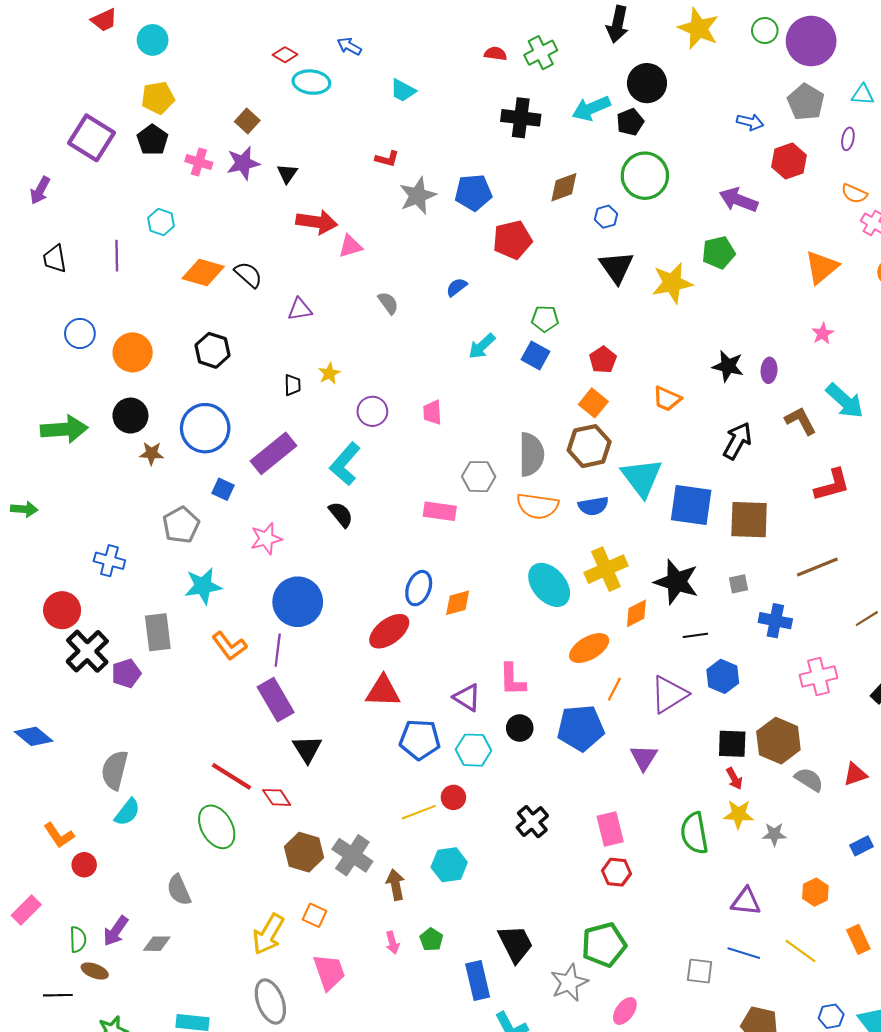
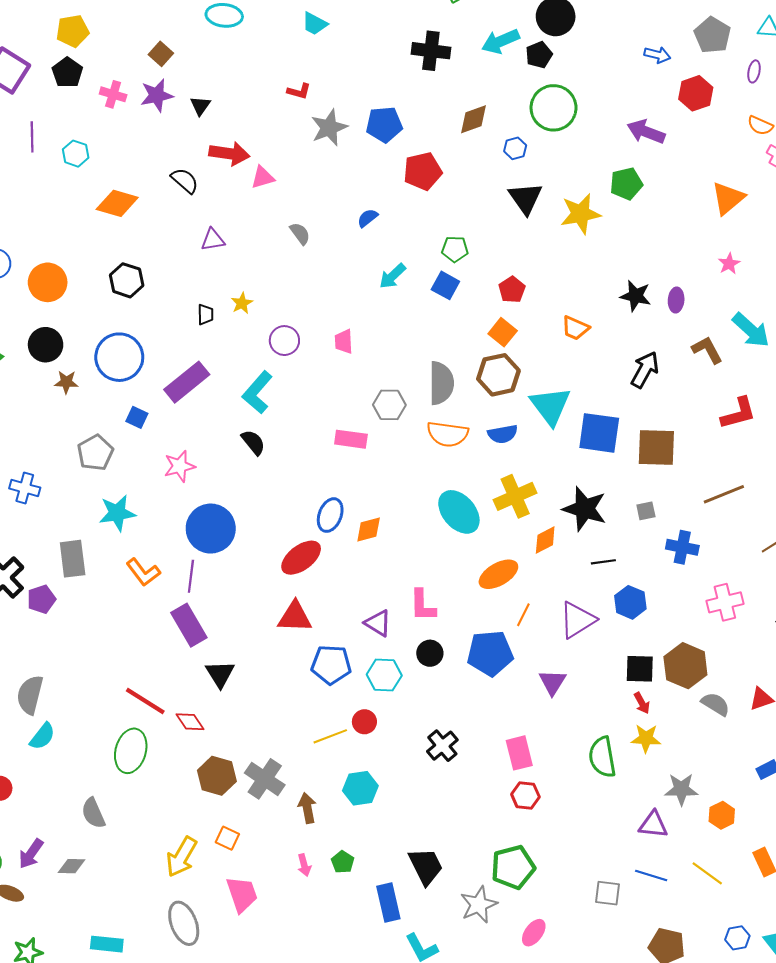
purple line: (117, 256) -> (32, 137), moved
black semicircle: (248, 275) -> (185, 181), moved
green ellipse: (217, 827) -> (131, 751), turned 45
gray star: (774, 834) -> (681, 789), moved, size x1.4

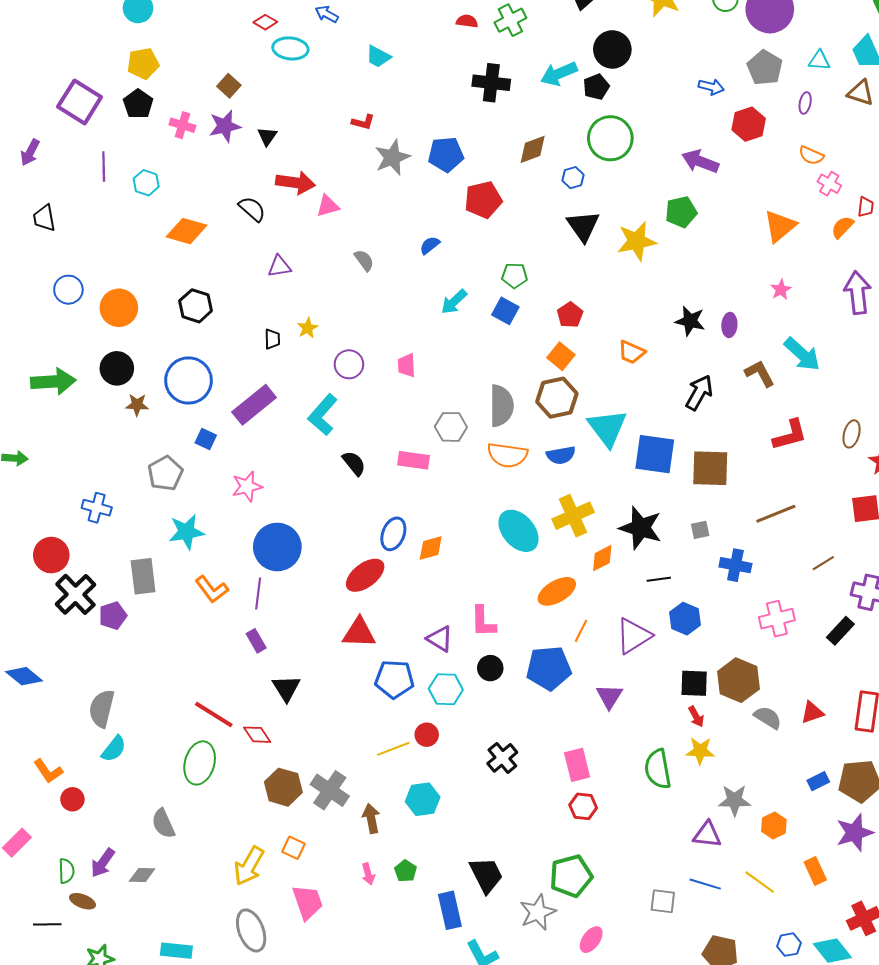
black semicircle: (253, 442) -> (354, 463), moved
purple rectangle: (189, 625) -> (256, 641), size x0.6

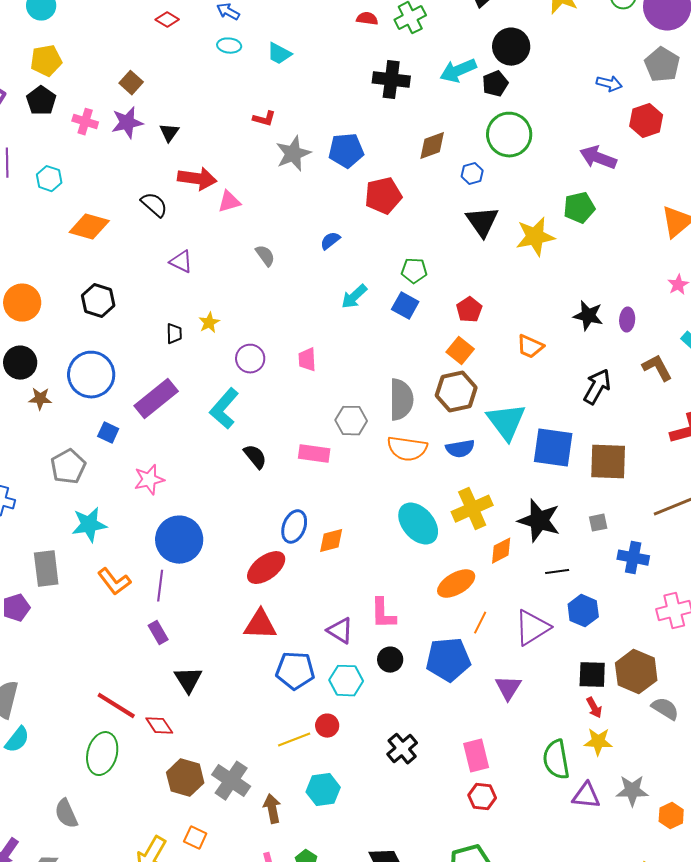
cyan ellipse: (290, 48) -> (229, 46), moved, size x0.7
purple triangle: (279, 266) -> (181, 262), turned 35
purple triangle: (707, 835) -> (586, 796), moved

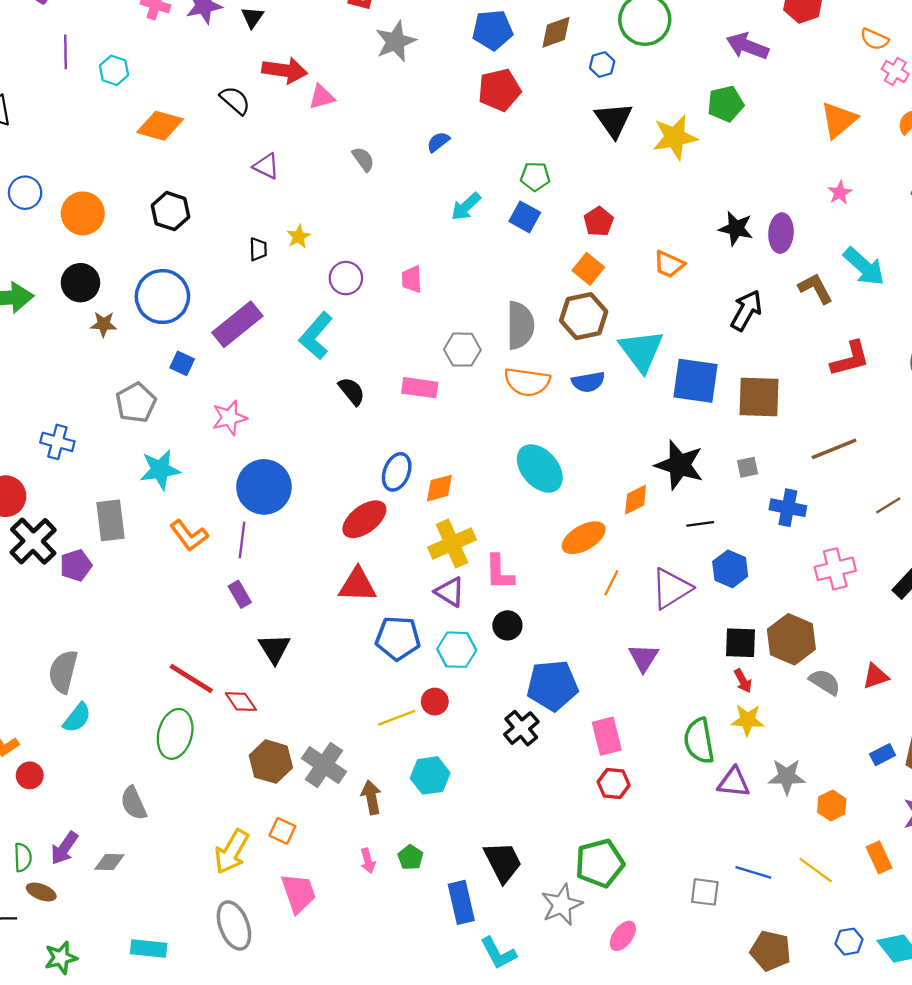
blue pentagon: (346, 151) -> (492, 30), moved
purple ellipse: (627, 320) -> (781, 233), size x1.4
yellow cross: (472, 509) -> (452, 543), moved
blue pentagon: (448, 660) -> (552, 685), moved

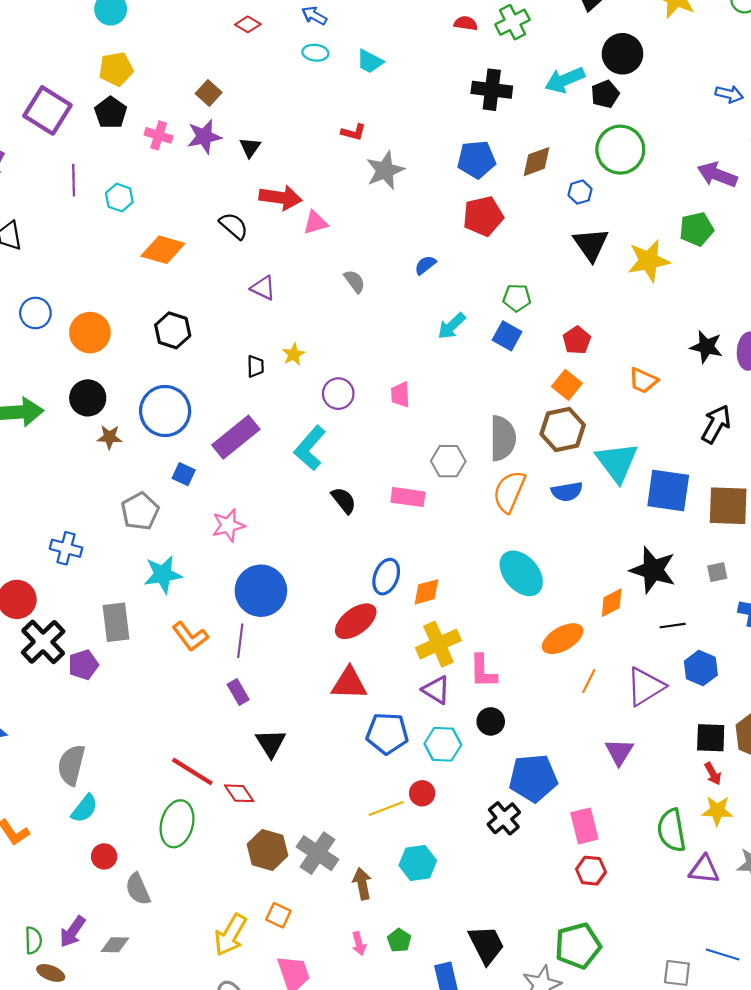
orange semicircle: (527, 382) -> (509, 492), turned 105
red circle: (30, 775) -> (104, 856), moved

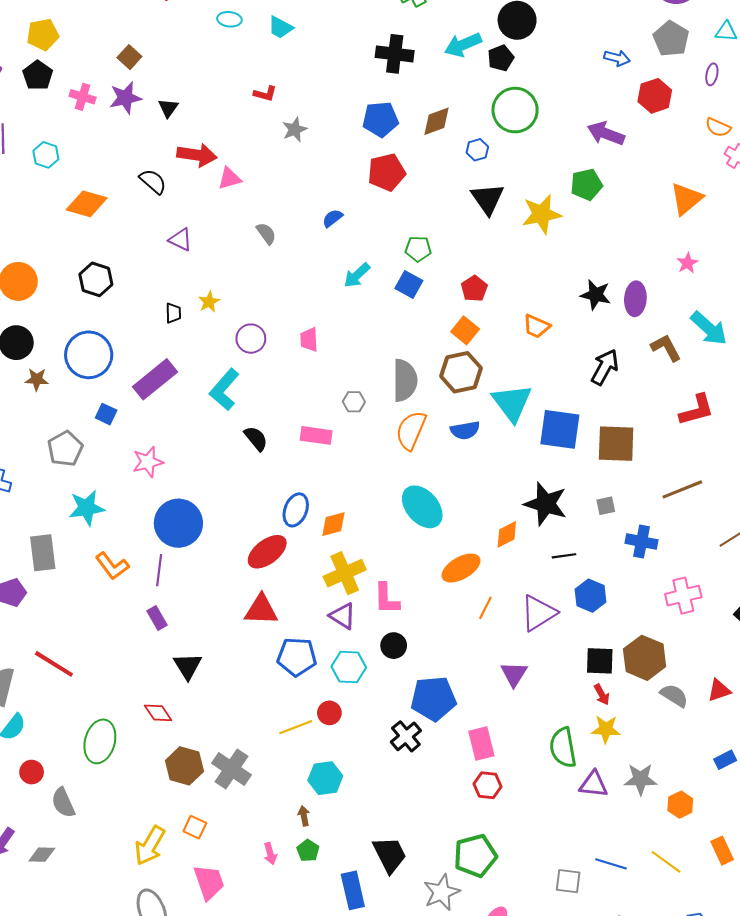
gray star: (385, 170) -> (295, 129), size x0.7
gray hexagon: (448, 461) -> (354, 402), size x0.7
red line: (192, 772) -> (54, 664), moved
brown arrow: (362, 884) -> (304, 816), moved, size x0.7

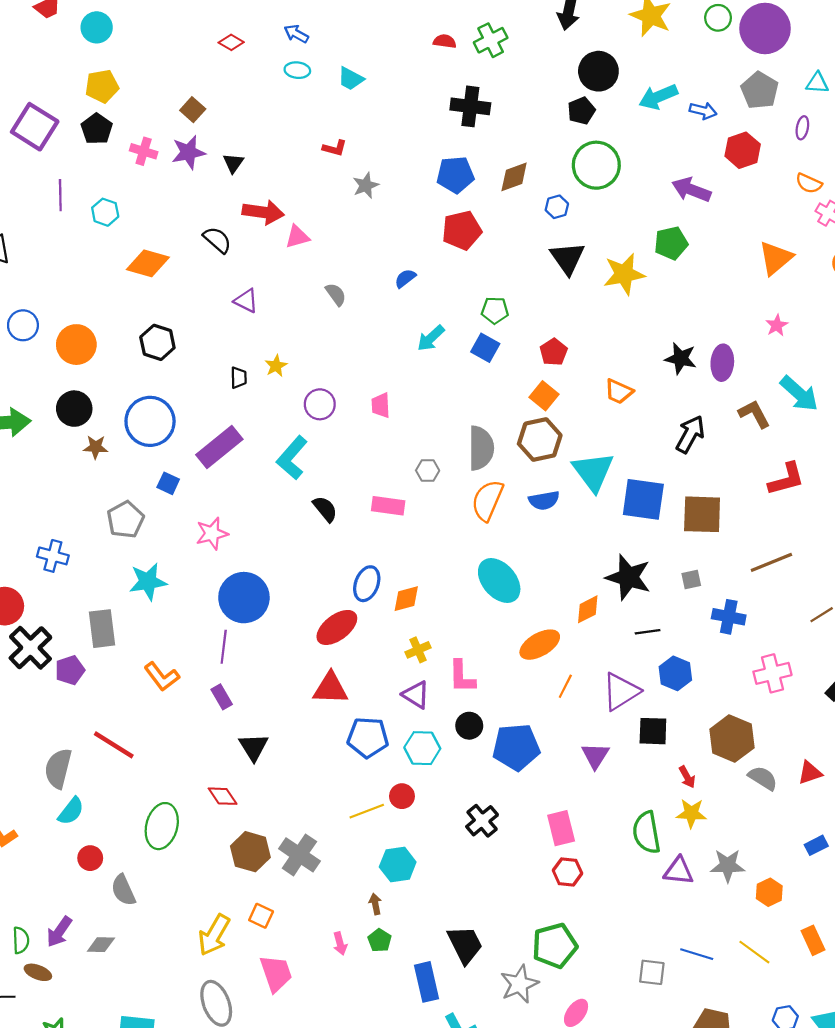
cyan arrow: (463, 45) -> (658, 97), moved
orange L-shape: (112, 566) -> (162, 677), moved
yellow cross: (345, 573) -> (418, 650), size x0.6
black square: (600, 661) -> (653, 731), moved
blue pentagon: (433, 699) -> (516, 747), moved

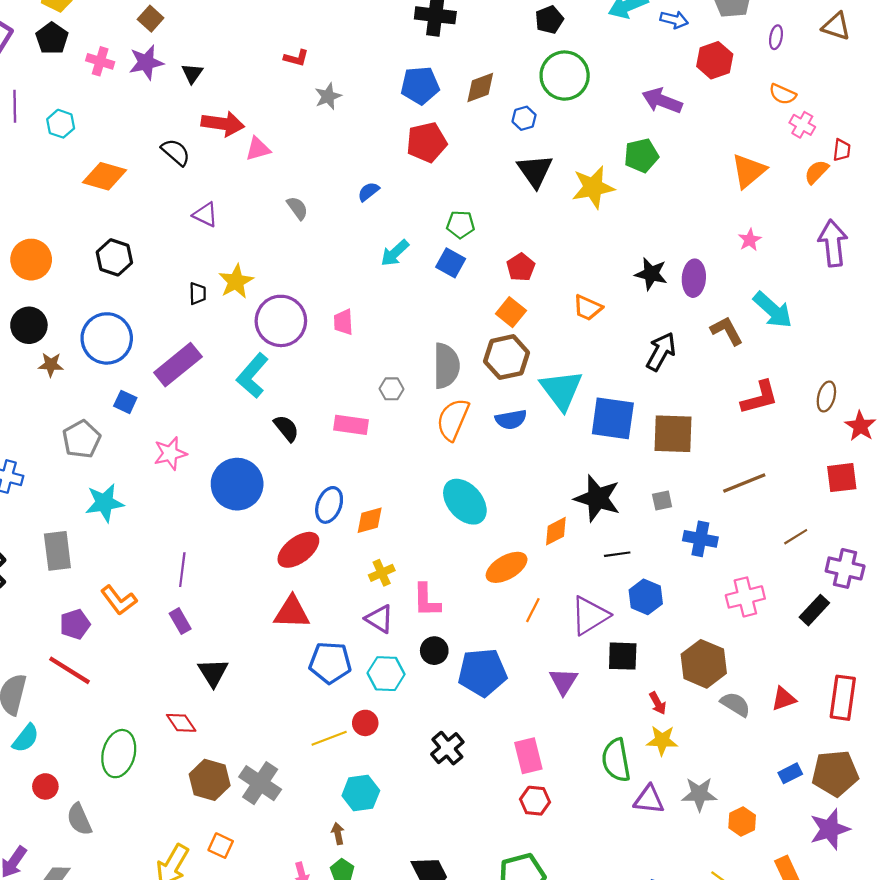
yellow star: (276, 366) -> (236, 281), size x1.5
purple circle: (320, 404) -> (281, 321), size x1.6
blue circle: (244, 598) -> (237, 484), moved
purple pentagon: (70, 670) -> (75, 624), moved

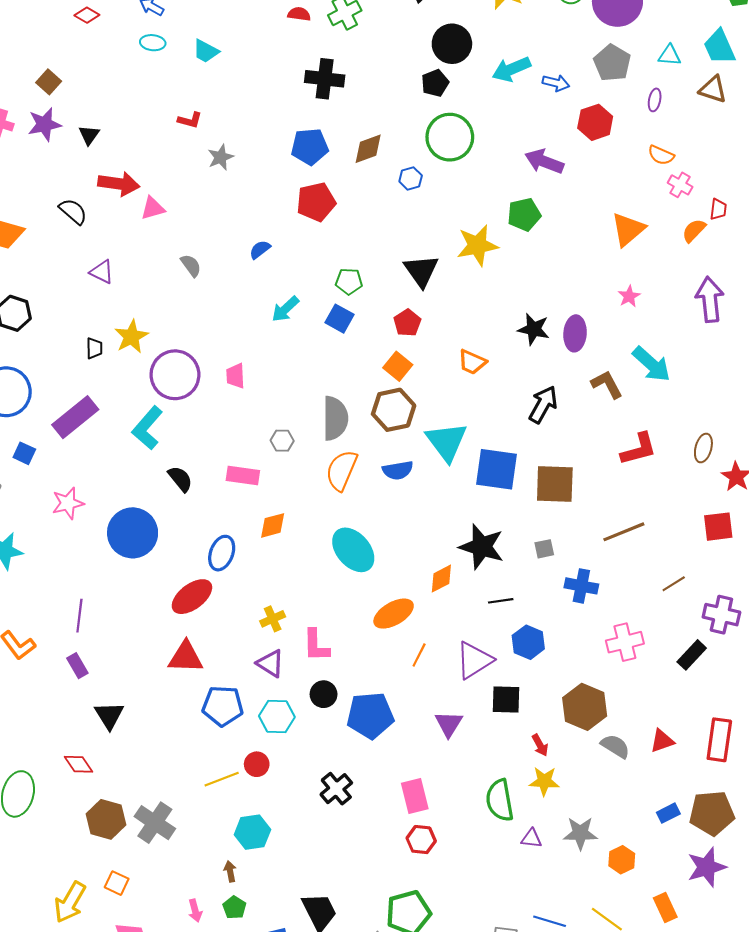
black triangle: (535, 171) -> (421, 271), moved
orange diamond: (370, 520) -> (273, 525), moved
purple triangle: (649, 800) -> (532, 838), size x0.7

